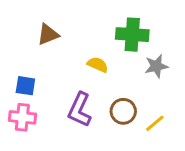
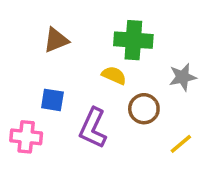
green cross: (132, 35) -> (133, 40), moved
blue square: (25, 86) -> (52, 100), moved
brown circle: (123, 111) -> (144, 109), moved

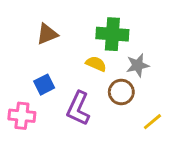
gray star: (183, 77) -> (138, 65), moved
blue square: (52, 100) -> (44, 85), turned -36

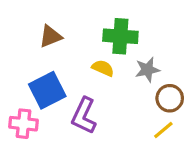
blue square: (44, 85) -> (47, 90), size x1.6
brown circle: (121, 92) -> (170, 98), moved

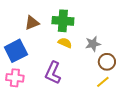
green cross: (120, 36) -> (63, 21), moved
blue square: (47, 90) -> (16, 51), moved

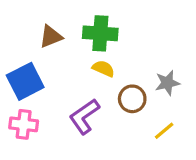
gray star: (93, 44) -> (167, 83), moved
brown circle: (107, 62) -> (132, 99), moved
purple L-shape: (53, 73) -> (84, 116), turned 30

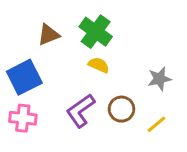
green cross: (100, 33) -> (96, 32), turned 32
brown circle: (132, 99) -> (121, 109), moved

